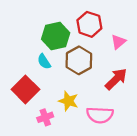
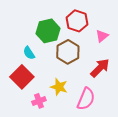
cyan semicircle: (44, 62) -> (29, 53), moved
pink semicircle: (100, 115) -> (86, 99), turned -70

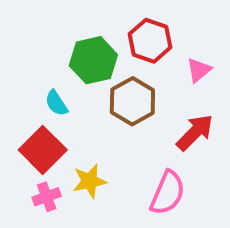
yellow star: (59, 87) -> (90, 181), moved, turned -30
pink cross: (39, 101) -> (47, 197), moved

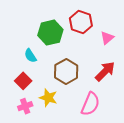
brown hexagon: (132, 101) -> (66, 71), moved
red square: (43, 150) -> (23, 81), size x0.7
yellow star: (90, 181) -> (48, 98), turned 30

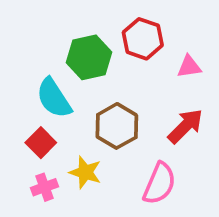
pink triangle: (107, 38) -> (189, 67), turned 32
cyan semicircle: (30, 56) -> (54, 98), size x1.6

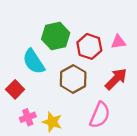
red hexagon: (143, 39) -> (89, 46), moved
red square: (41, 143) -> (15, 89), moved
yellow star: (85, 172) -> (52, 122), moved

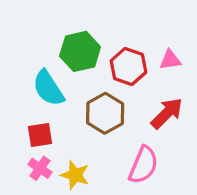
red square: (15, 89) -> (40, 135), moved, turned 36
pink cross: (28, 117) -> (40, 168), turned -35

